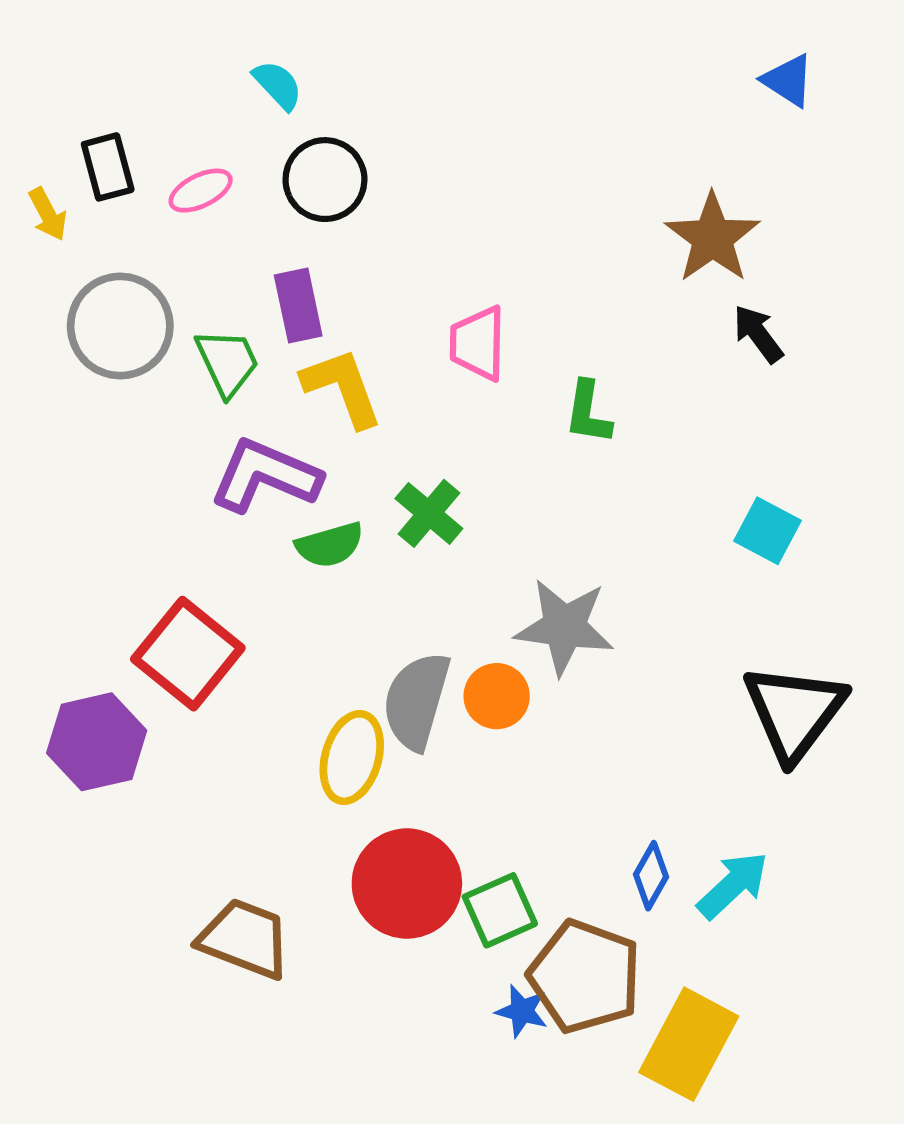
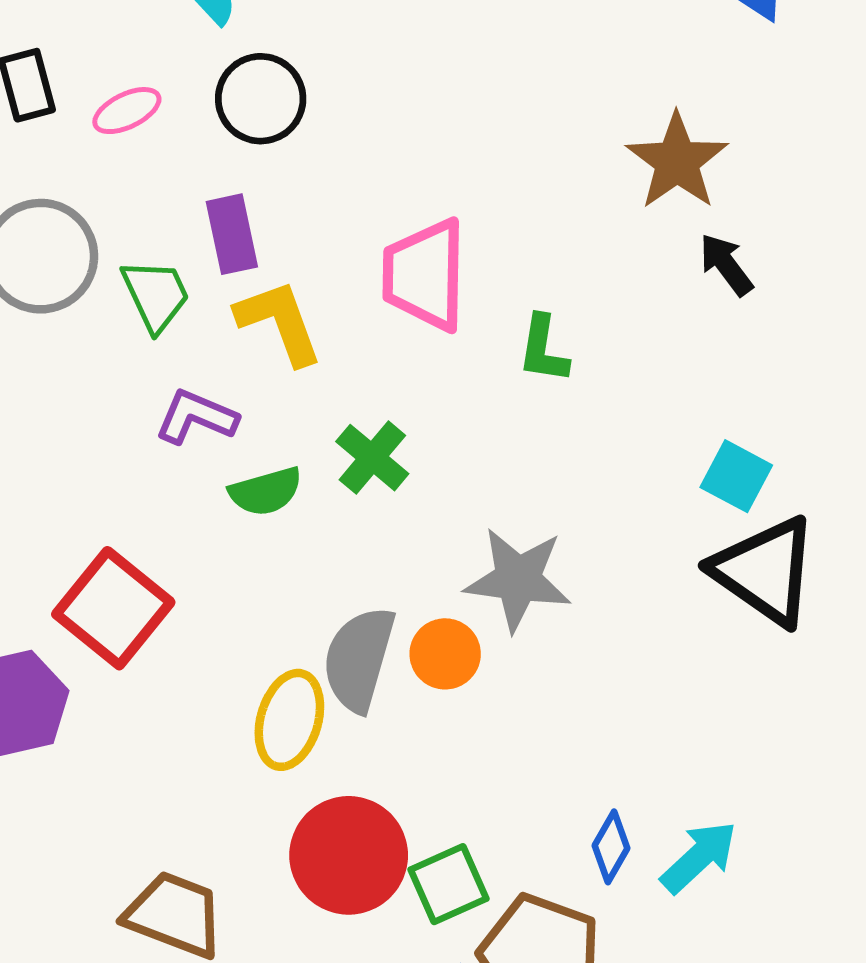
pink trapezoid: (478, 343) -> (425, 275), size x1.4
purple L-shape: (265, 476) -> (196, 417), size x0.7
black triangle: (794, 712) -> (765, 571), moved, turned -32

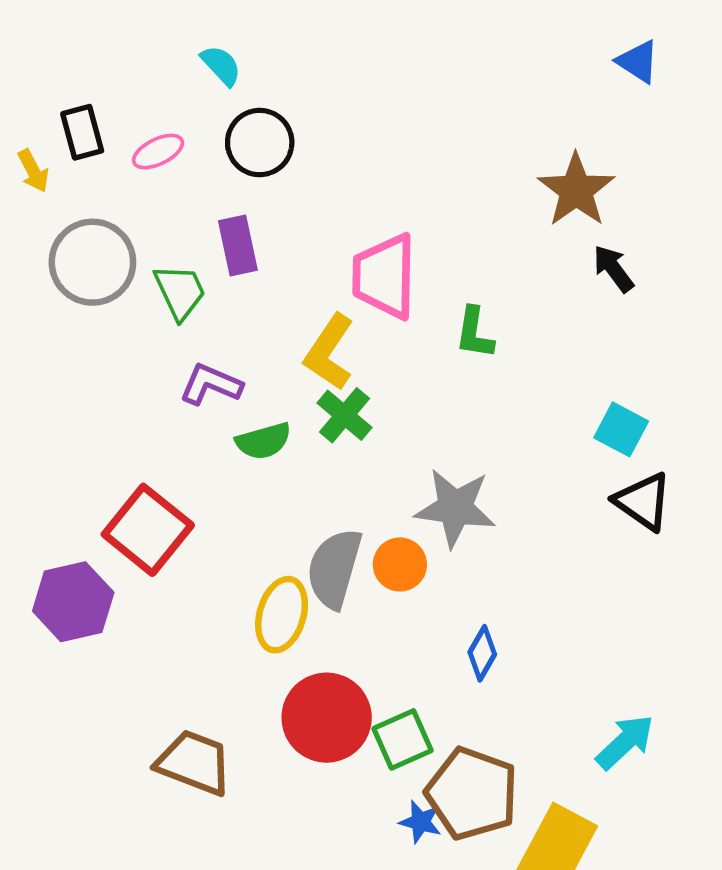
yellow L-shape: (279, 322) -> (329, 352), moved, turned -126
black triangle: (765, 571) -> (643, 501), size x0.7
blue diamond: (611, 847) -> (482, 653), moved
cyan arrow: (699, 857) -> (625, 742), moved

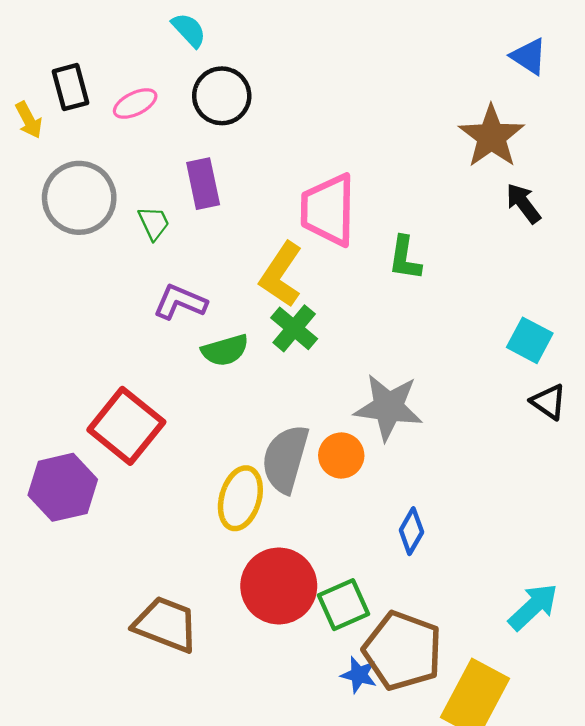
blue triangle: (638, 62) -> (529, 56), moved
green trapezoid: (180, 292) -> (154, 223), size x0.7
black triangle: (643, 501) -> (548, 402), size x0.7

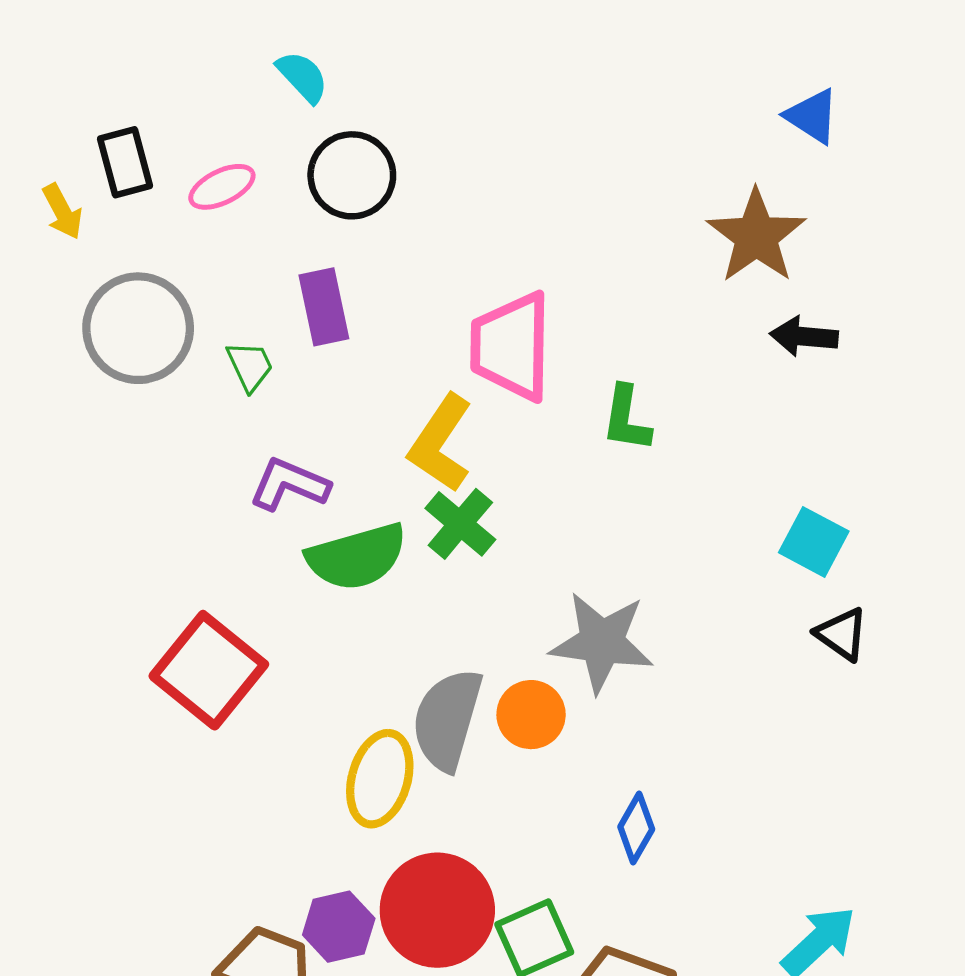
black arrow: (523, 203) -> (804, 336), turned -48
green semicircle: (225, 350) -> (357, 557), size x1.4
purple hexagon: (63, 487) -> (339, 927), moved, size x0.7

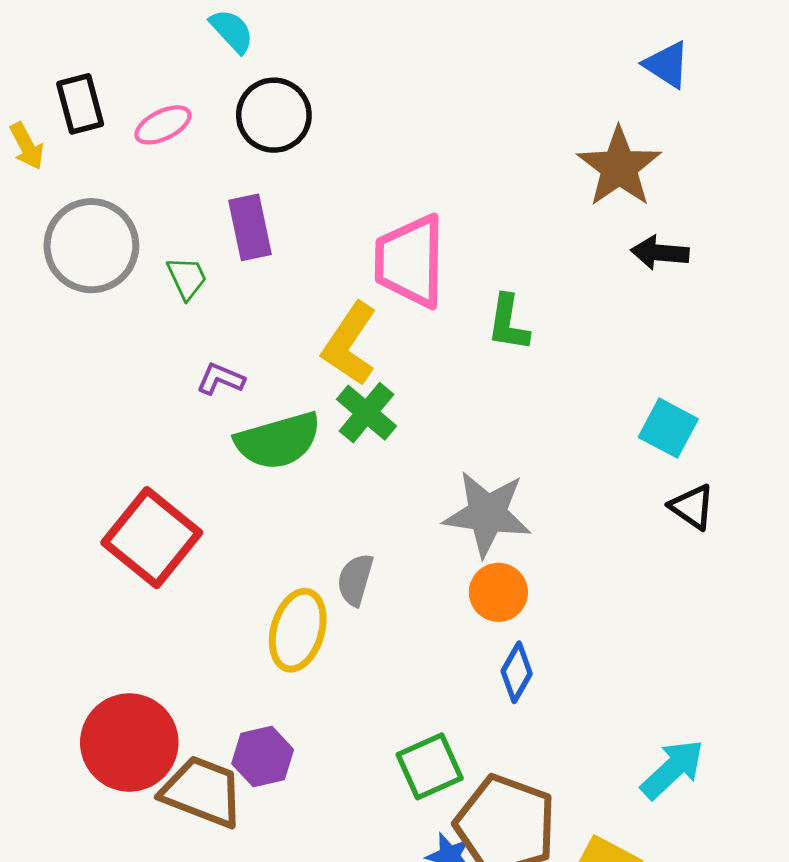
purple L-shape: (289, 484) -> (221, 379), size x0.7
orange circle: (531, 715) -> (498, 592), moved
gray semicircle: (447, 719) -> (355, 580), size x0.6
red circle: (437, 910) -> (129, 742), moved

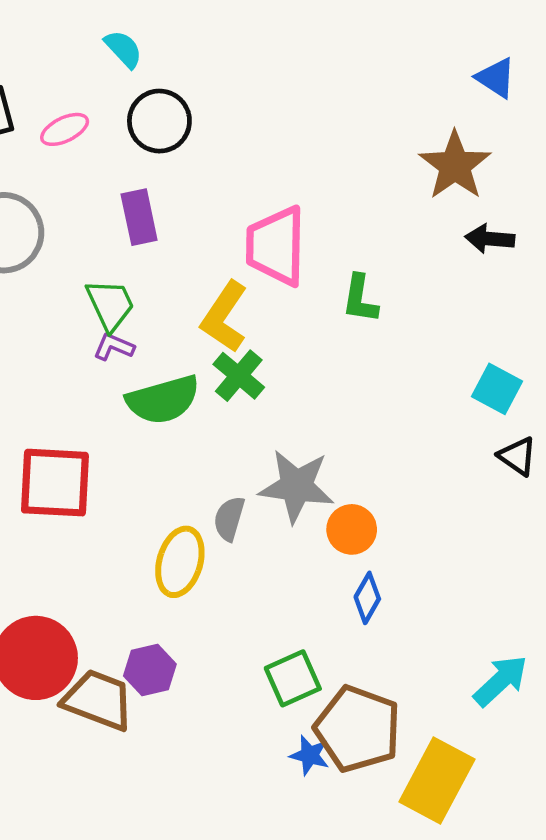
green trapezoid: (187, 278) -> (110, 305), moved, size x1.4
gray star: (487, 514) -> (296, 486), moved
red square: (152, 538) -> (55, 483), turned -36

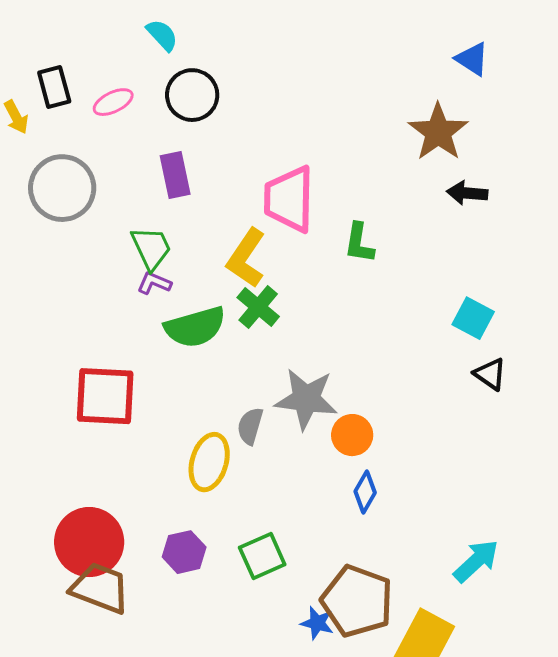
green square: (293, 678) -> (262, 556), moved
brown trapezoid: (98, 700) -> (100, 588), moved

